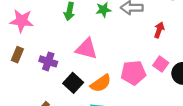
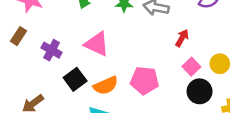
pink square: (161, 64) -> (191, 67), moved

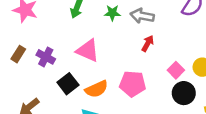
brown rectangle: (19, 36) -> (18, 54), moved
red arrow: (182, 38) -> (148, 43), moved

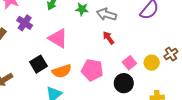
red arrow: (148, 43) -> (108, 38), turned -72
purple cross: (46, 57) -> (25, 23), moved
black circle: (184, 93) -> (124, 83), moved

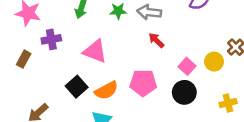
purple cross: (25, 23) -> (51, 39), turned -35

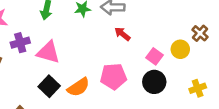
pink triangle: (95, 51) -> (48, 52), moved

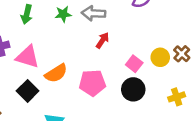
brown cross: (200, 33) -> (182, 54), moved
red arrow: (122, 34) -> (102, 40), turned 84
orange semicircle: (78, 87) -> (56, 73), moved

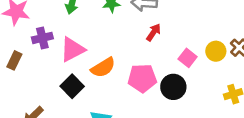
pink triangle: (28, 57) -> (72, 49), turned -45
black circle: (133, 89) -> (173, 87), moved

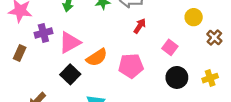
yellow circle: (216, 51) -> (194, 17), moved
black circle: (173, 87) -> (177, 77), moved

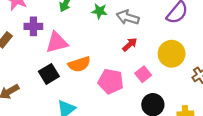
yellow circle: (194, 17) -> (172, 54), moved, size x1.5
pink square: (170, 47) -> (143, 74), moved

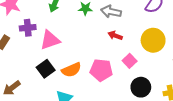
red arrow: (130, 44) -> (115, 36), turned -112
orange semicircle: (79, 64) -> (71, 70), moved

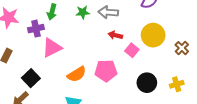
purple cross: (28, 28) -> (36, 29), moved
pink square: (130, 61) -> (132, 50), moved
black square: (46, 69) -> (31, 78), moved

